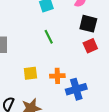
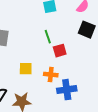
red square: (90, 46) -> (60, 51), moved

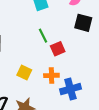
yellow square: (26, 69) -> (24, 73), turned 32

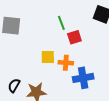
yellow square: (24, 73) -> (48, 57), moved, turned -32

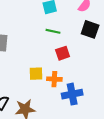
green line: (61, 23) -> (53, 31), moved, turned -56

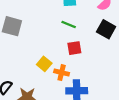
yellow square: (36, 74) -> (44, 64), turned 32

